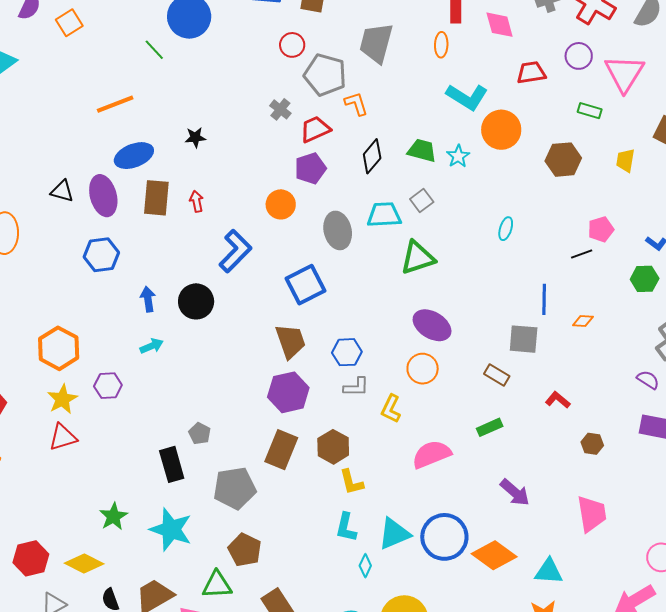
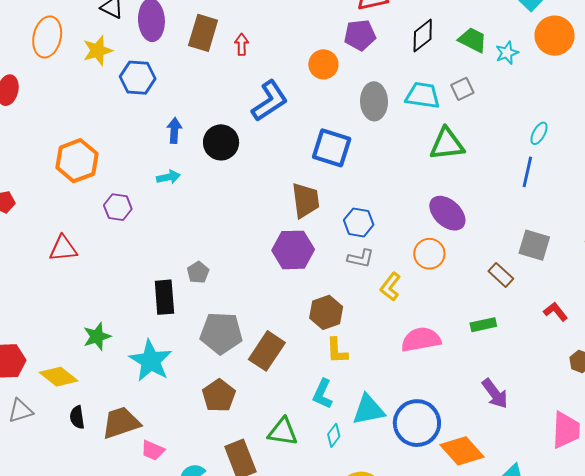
blue square: (306, 285) -> (332, 148), turned 33
blue line: (544, 299) -> (527, 172), moved
yellow star: (62, 399) -> (98, 51), moved
brown rectangle: (281, 450) -> (267, 351), moved
green triangle: (217, 585) -> (283, 432), moved

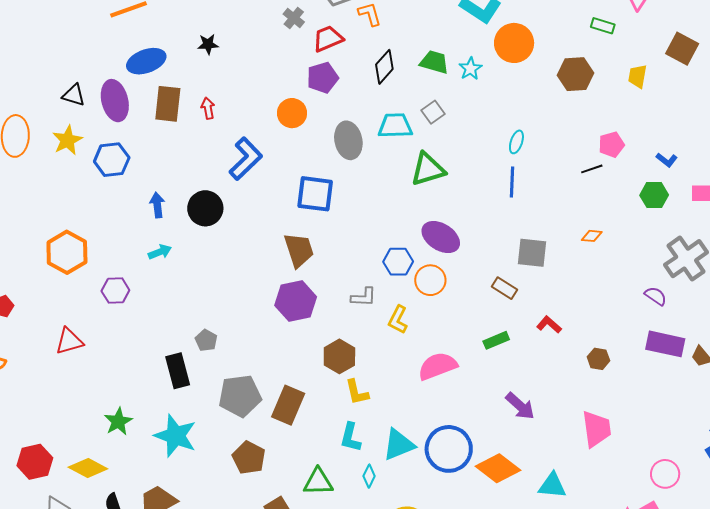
blue hexagon: (359, 222) -> (398, 262), moved
red L-shape: (555, 312) -> (549, 325), moved

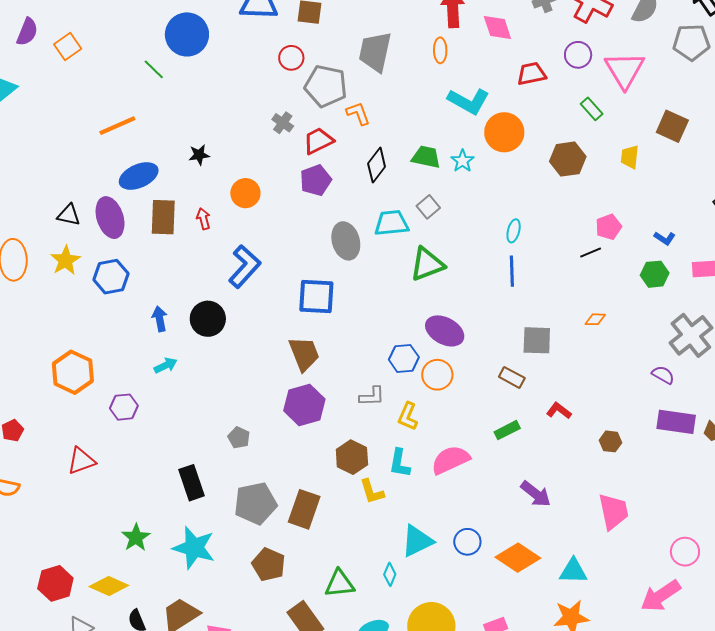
green rectangle: (603, 26) -> (592, 109), turned 35
orange circle: (292, 113) -> (245, 193), moved
gray pentagon: (206, 340) -> (239, 438), moved
cyan L-shape: (351, 437) -> (400, 463), moved
blue circle: (449, 449) -> (467, 542), size x0.6

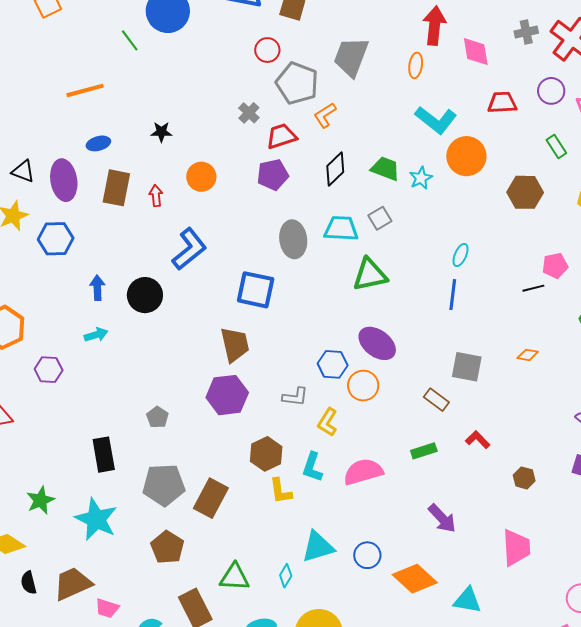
orange L-shape: (358, 113) -> (325, 115), turned -112
blue ellipse: (139, 176) -> (98, 143), size x0.6

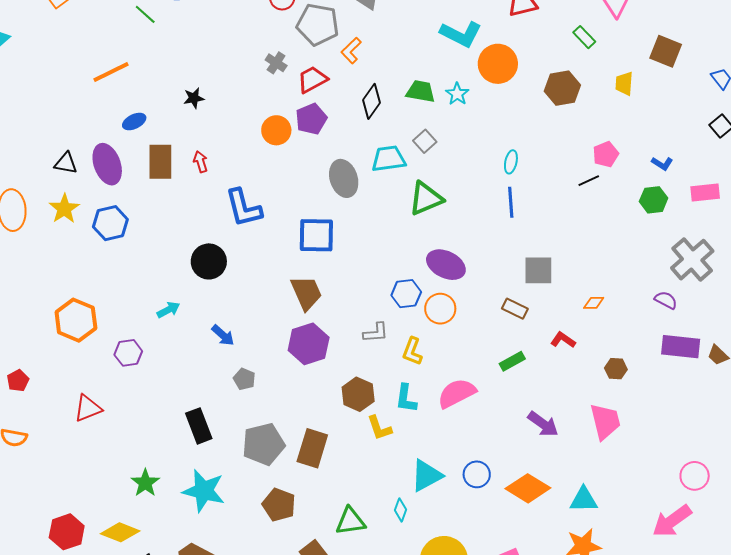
orange circle: (201, 177) -> (276, 130), moved
blue L-shape: (189, 249) -> (244, 208), turned 126
blue arrow: (97, 288) -> (223, 335), moved, turned 145
orange diamond: (528, 355) -> (594, 303), moved
pink trapezoid: (516, 548) -> (605, 421), moved

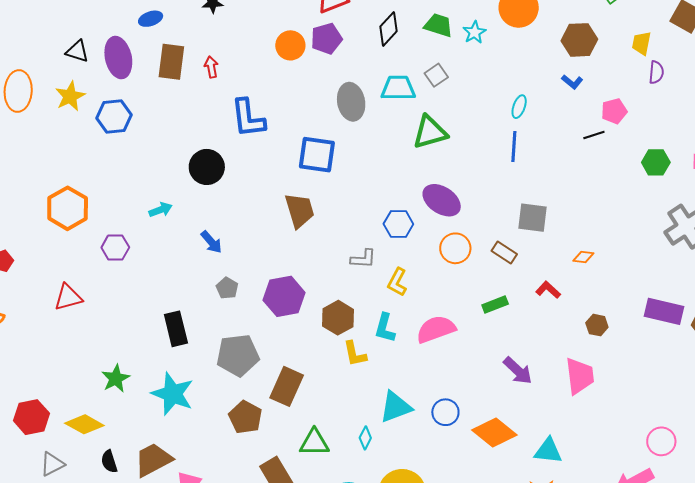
blue L-shape: (662, 163) -> (572, 82), moved
purple semicircle: (666, 300) -> (656, 72), moved, turned 60
orange circle: (440, 309) -> (455, 248), moved
purple hexagon: (309, 344) -> (284, 296), moved
brown rectangle: (312, 448) -> (287, 386), moved

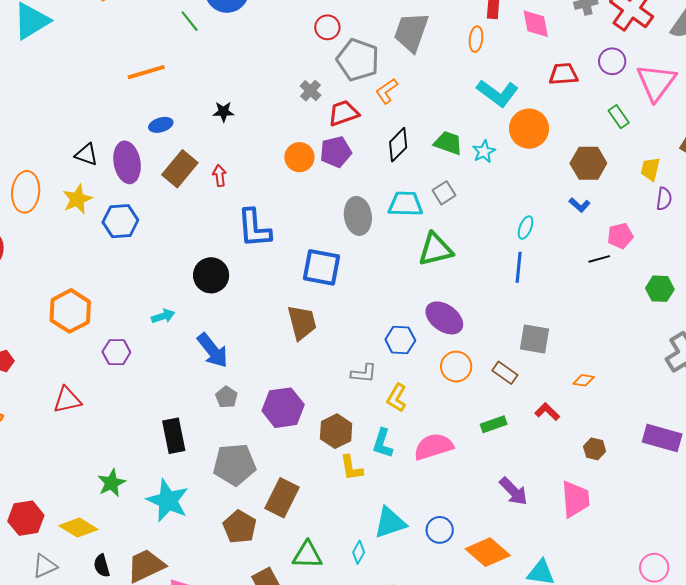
brown rectangle: (171, 62) -> (180, 169), turned 30
blue arrow: (211, 242) -> (213, 350), size x1.5

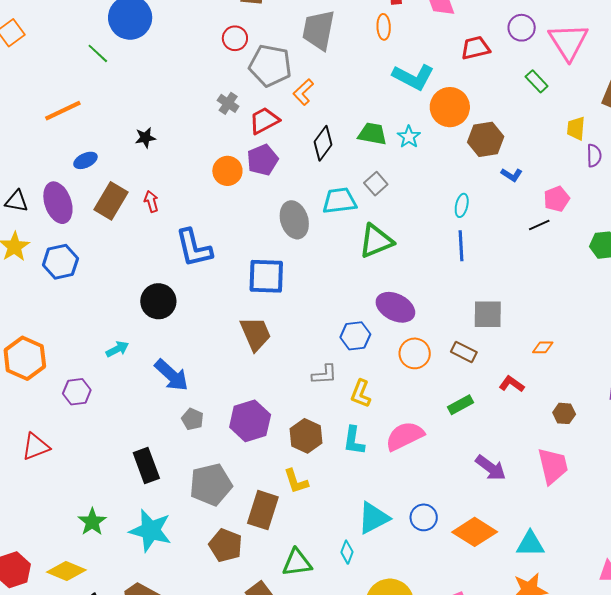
brown hexagon: (588, 163) -> (486, 139), moved
yellow L-shape: (351, 468) -> (296, 481), moved

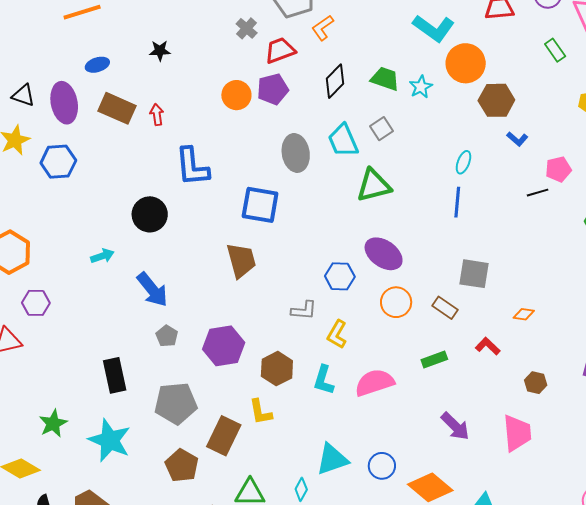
brown rectangle: (111, 201) -> (117, 108), turned 75
cyan trapezoid: (339, 201) -> (343, 140), turned -114
purple hexagon: (77, 392) -> (36, 303), moved

